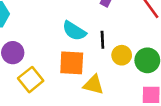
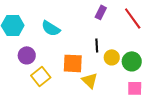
cyan semicircle: (74, 31) -> (51, 28), moved
yellow triangle: (93, 85) -> (90, 80), turned 30

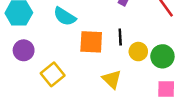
purple circle: (27, 55) -> (24, 50), moved
orange square: (73, 63) -> (91, 42), moved

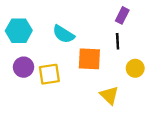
black line: (120, 37) -> (118, 41), moved
yellow square: (53, 74) -> (49, 74), moved, turned 30

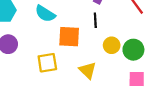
yellow square: (49, 74) -> (47, 63), moved

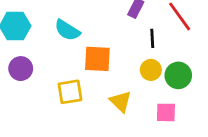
black line: (95, 20) -> (152, 38), moved
pink square: (137, 79) -> (166, 112), moved

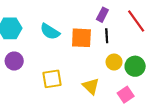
black line: (152, 38) -> (107, 36), moved
orange square: (97, 59) -> (81, 38), moved
pink square: (166, 112) -> (126, 95), turned -35

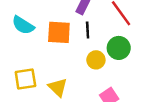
green circle: (135, 66) -> (119, 48), moved
yellow triangle: (91, 86) -> (58, 87), moved

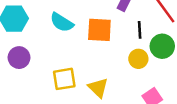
black line: (88, 30) -> (140, 30), moved

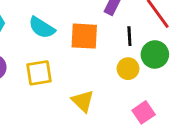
yellow square: (64, 79) -> (39, 73), moved

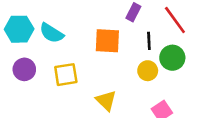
cyan semicircle: (42, 28) -> (52, 33), moved

